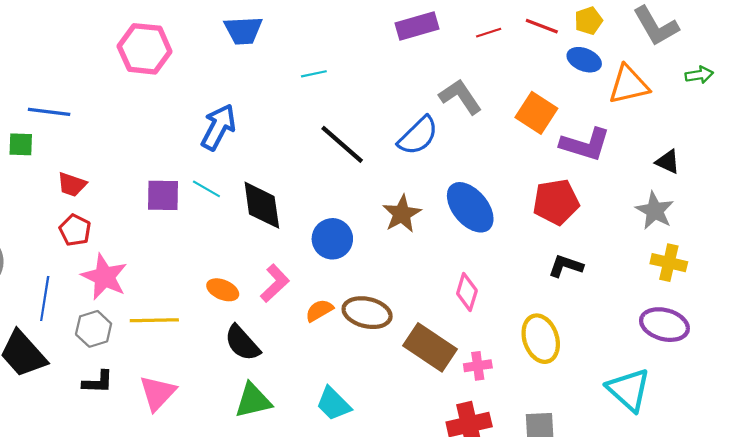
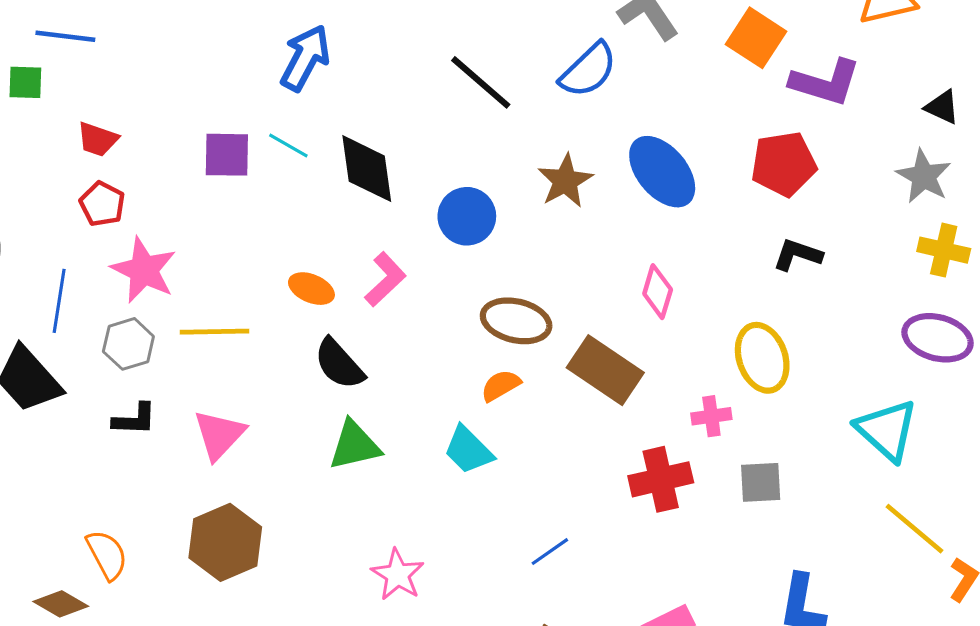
orange semicircle: (319, 310) -> (501, 385), moved
pink cross: (478, 366) -> (711, 416), moved

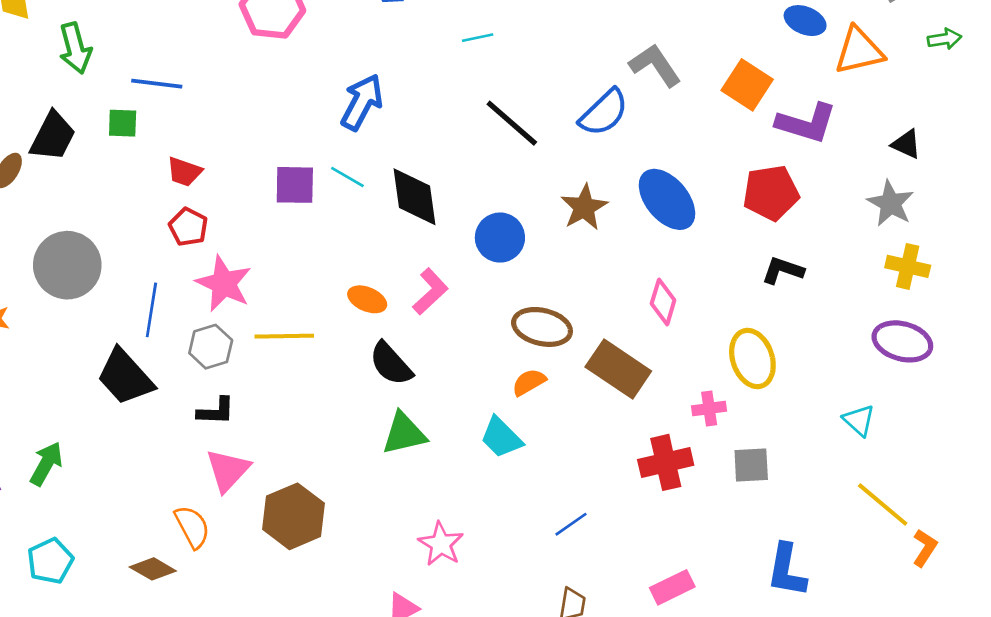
cyan triangle: (887, 430) -> (859, 420), size x0.6
pink triangle: (219, 435) -> (228, 470), moved

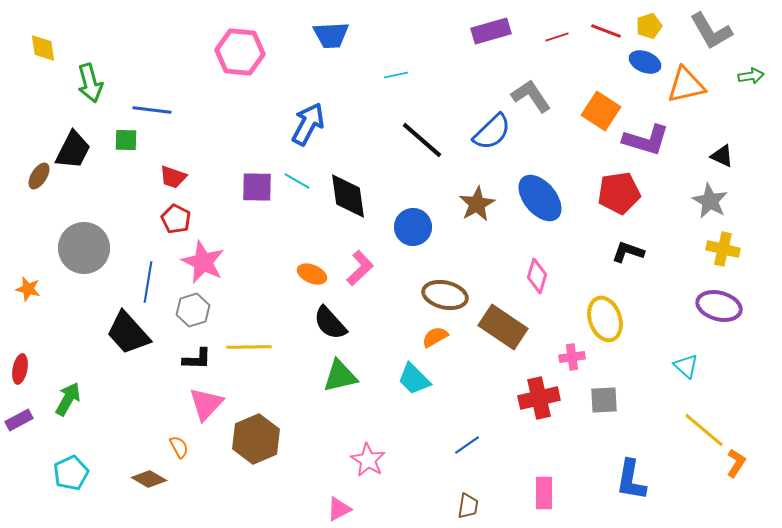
yellow line: (284, 336) -> (249, 347), moved
orange semicircle: (192, 527) -> (179, 447), size x0.7
pink rectangle: (672, 587) -> (544, 493), turned -64

